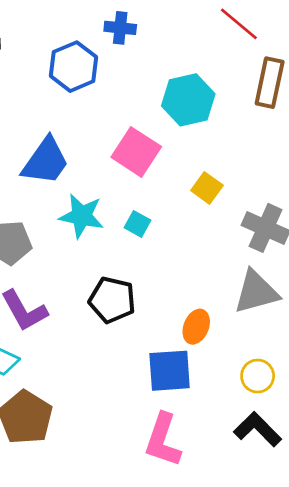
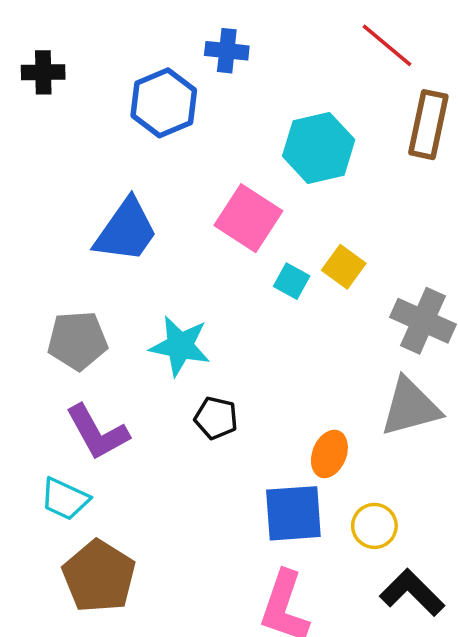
cyan star: (82, 216) -> (180, 346), moved
cyan square: (138, 224) -> (292, 281), moved
black pentagon: (112, 300) -> (216, 418), size x0.7
yellow circle: (258, 376) -> (374, 526), moved

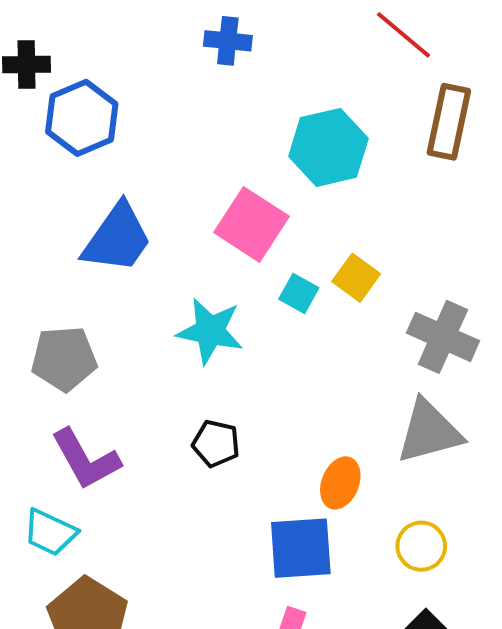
blue hexagon: (164, 103) -> (82, 118), moved
cyan star: (180, 346) -> (210, 331), moved
yellow circle: (374, 526) -> (421, 546), moved

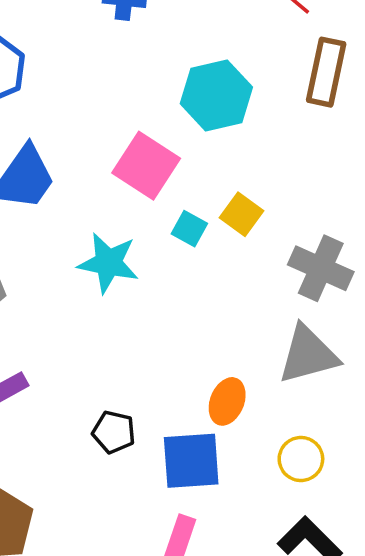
black pentagon: (216, 443) -> (114, 432), moved

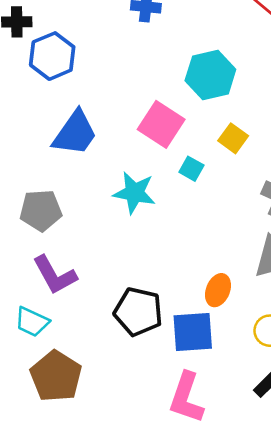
yellow square: (242, 214) -> (233, 138), moved
black pentagon: (114, 432) -> (138, 312), size x1.6

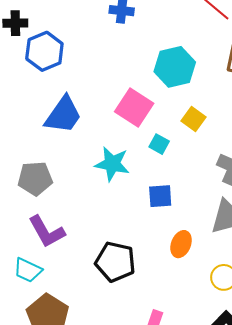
blue square: (193, 332) -> (160, 196), moved, size x0.7

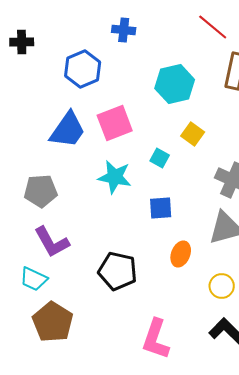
blue hexagon: (44, 51) -> (83, 69), moved
pink square: (134, 108) -> (115, 123), moved, turned 36

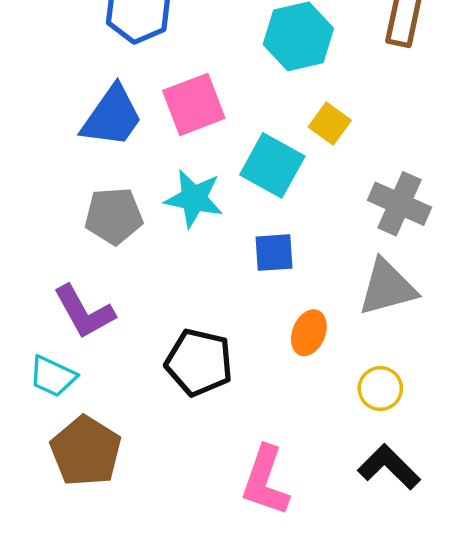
cyan square: (160, 158) -> (272, 165), size x1.8
gray pentagon: (41, 191) -> (114, 216), moved

